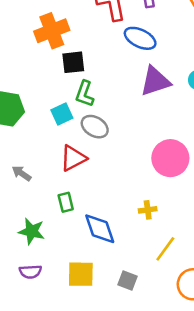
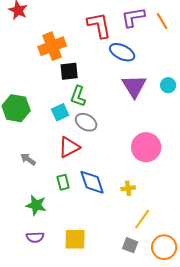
purple triangle: (155, 81) -> (134, 86), turned -44
blue diamond: (100, 229) -> (92, 182), moved
gray square: (127, 280) -> (130, 245), moved

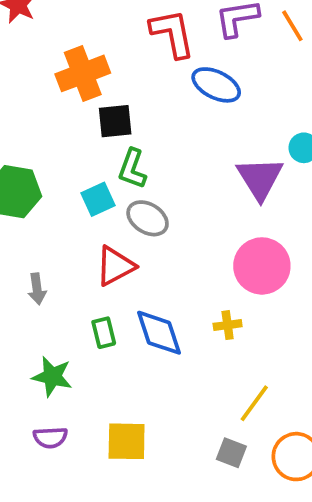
purple triangle: (134, 86) -> (260, 178), moved
gray arrow: (28, 159) -> (37, 289), turned -133
yellow cross: (128, 188) -> (228, 325), moved

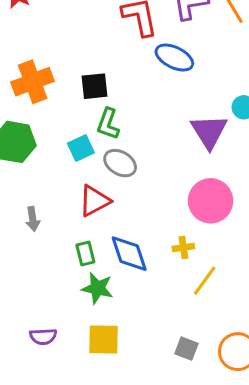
orange cross: (83, 73) -> (33, 82), moved
green star: (52, 377) -> (97, 288), moved
yellow line: (254, 403) -> (205, 281), moved

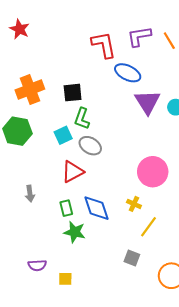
purple triangle: (209, 131) -> (147, 102), moved
gray arrow: (33, 219) -> (30, 194), moved
yellow cross: (183, 248) -> (134, 204), turned 32
yellow square: (103, 340) -> (65, 279), moved, size x0.6
gray square: (186, 349) -> (132, 258), moved

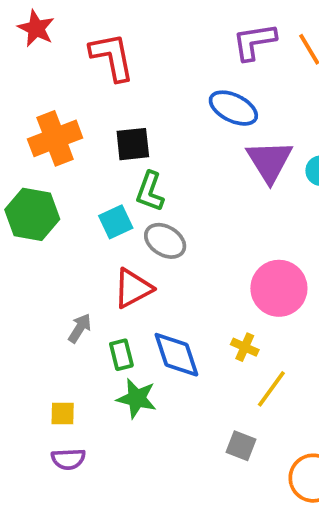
red L-shape: (104, 45) -> (112, 57), moved
gray arrow: (30, 194) -> (80, 328), moved, turned -140
yellow square: (65, 279) -> (63, 414), moved

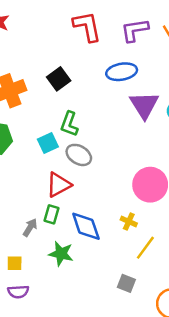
red L-shape: (112, 57) -> (87, 27), moved
blue ellipse: (233, 108) -> (122, 72), turned -36
black square: (133, 144) -> (59, 79), moved, turned -30
gray arrow: (80, 328) -> (30, 227), moved
green rectangle: (121, 355) -> (51, 214), moved, turned 30

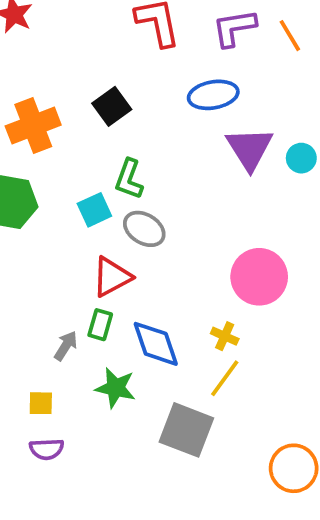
yellow line: (145, 248) -> (225, 378), moved
gray square: (126, 283) -> (186, 430), moved, size x1.8

